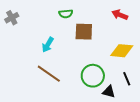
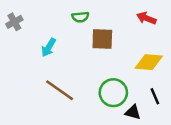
cyan arrow: (48, 45) -> (49, 47), moved

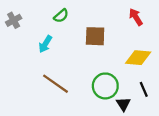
green semicircle: (80, 17) -> (61, 16), moved, turned -35
red arrow: (146, 18) -> (136, 17), turned 36
black triangle: (133, 112) -> (123, 104), turned 42

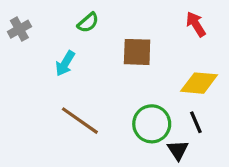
black line: (144, 89) -> (196, 122), moved

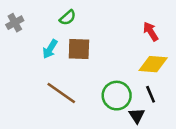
red arrow: (196, 24) -> (151, 31), moved
brown square: (137, 52) -> (79, 49), moved

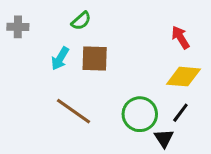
gray cross: (15, 23) -> (18, 27), turned 30
black line: (151, 94) -> (180, 113), turned 60

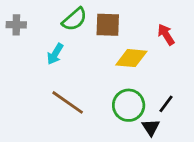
green semicircle: (81, 21) -> (75, 19), size x1.4
brown square: (95, 58) -> (108, 25), moved
yellow diamond: (183, 77) -> (131, 58), moved

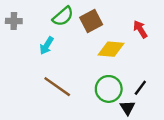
brown square: (108, 25) -> (91, 21), turned -30

